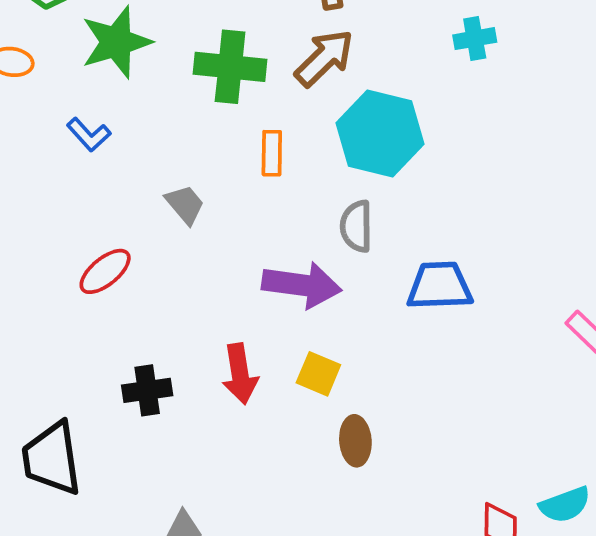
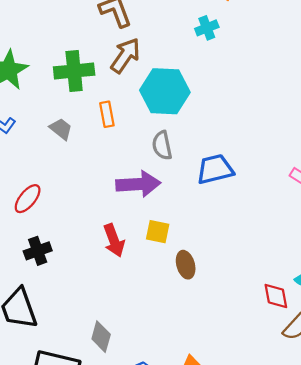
gray trapezoid: (185, 204) -> (61, 129), moved
black cross: (147, 390) -> (38, 251), moved

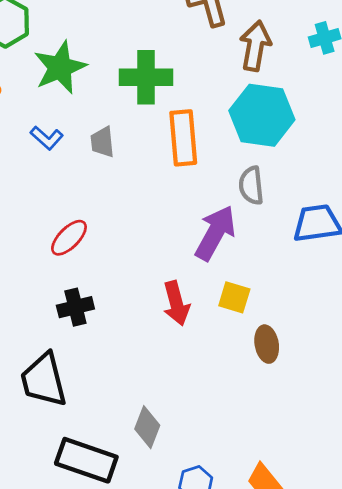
brown arrow: (125, 56) -> (255, 46), moved, turned -30
orange rectangle: (107, 114) -> (183, 138), size x1.6
gray trapezoid: (61, 129) -> (102, 142), moved, turned -140
purple arrow: (138, 184) -> (215, 233), turned -63

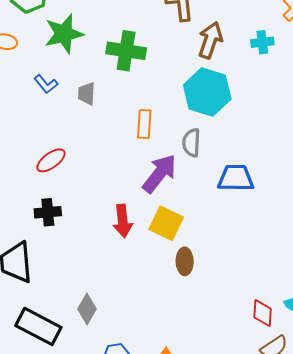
orange rectangle: (183, 138) -> (144, 124), moved, size x0.7
yellow square: (234, 297) -> (166, 223), size x1.4

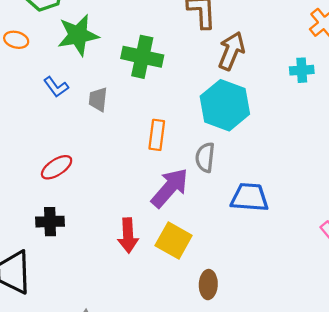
cyan cross: (262, 42) -> (302, 70), moved
brown ellipse: (185, 261) -> (208, 285), moved

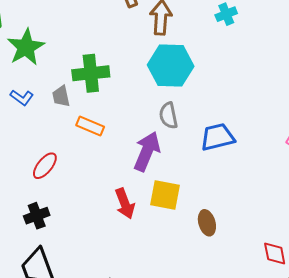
green cross: (142, 57) -> (91, 73), moved
orange rectangle: (157, 135) -> (90, 126), moved, turned -56
black cross: (50, 222) -> (37, 216), moved

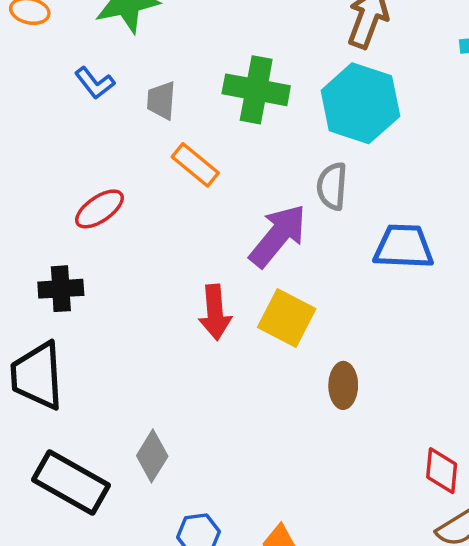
green cross: (91, 73) -> (256, 90), moved

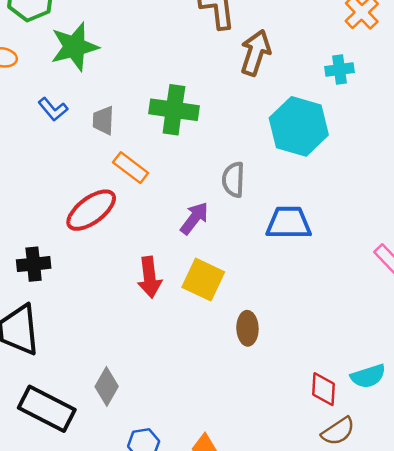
cyan hexagon: (360, 103) -> (299, 126), moved
red ellipse: (99, 209) -> (91, 210), moved, size x1.4
purple arrow: (278, 236) -> (194, 218), size x0.7

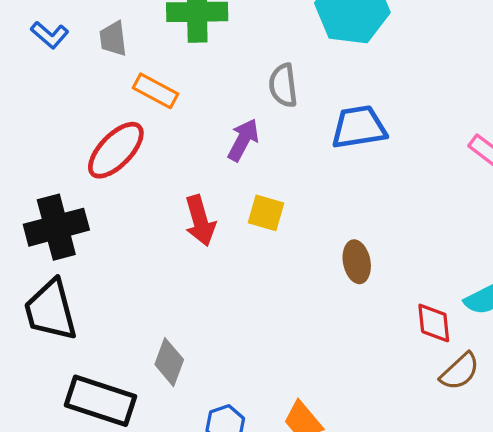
black cross: (34, 264) -> (56, 227), size x1.5
yellow square: (203, 280) -> (266, 213), size x0.7
brown ellipse: (247, 328) -> (357, 262), moved

